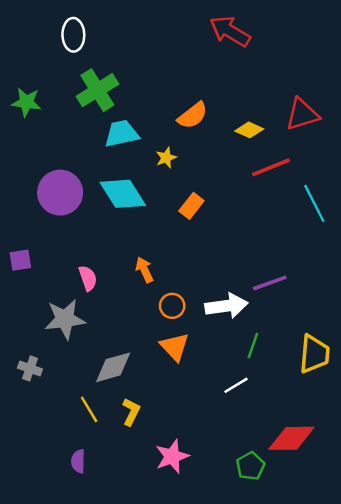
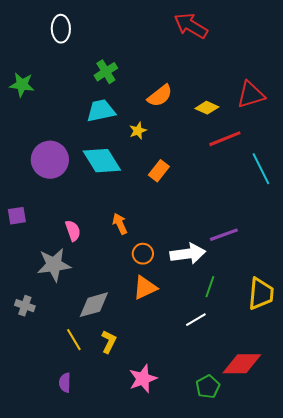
green cross: (97, 90) -> (106, 72), moved, size x0.7
orange triangle: (175, 347) -> (145, 288), turned 48

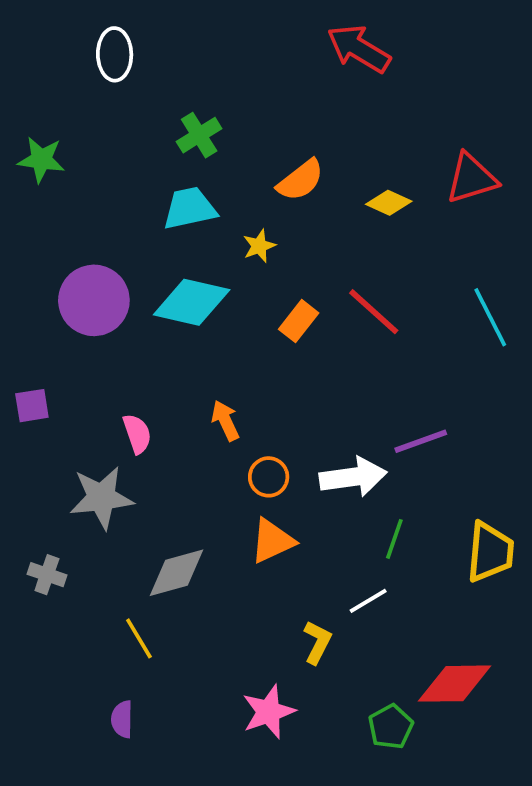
red line: (225, 139) -> (374, 312), moved, turned 64
cyan diamond: (102, 161) -> (192, 302), turned -45
yellow L-shape: (109, 342) -> (317, 642), moved

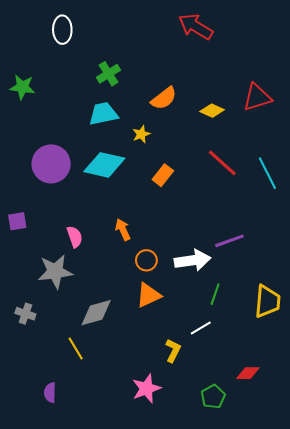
red line: (374, 312) -> (222, 163), moved
red diamond: (455, 684) -> (248, 373), size x0.6
purple semicircle: (122, 719) -> (50, 393), moved

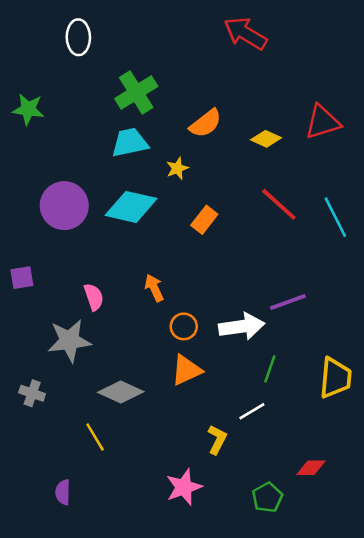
green cross: (108, 74) -> (136, 93), size x1.4
gray diamond: (96, 313) -> (121, 392), turned 40

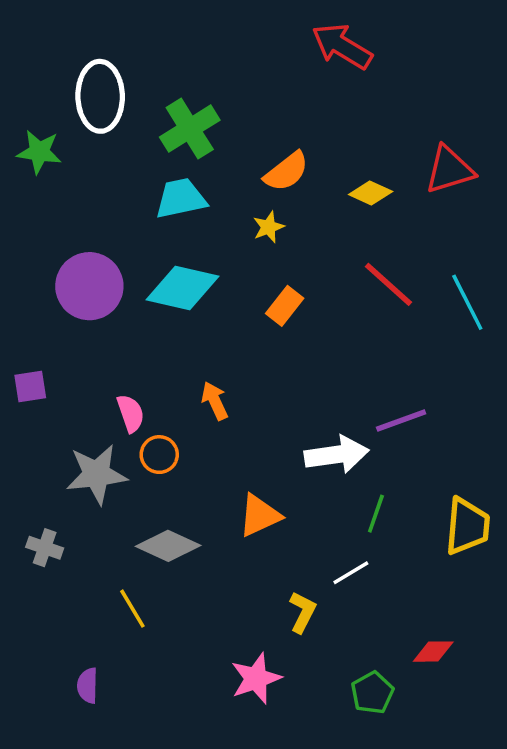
white ellipse: (78, 37) -> (100, 96), moved, size x1.4
yellow star: (177, 168) -> (268, 227), moved
orange circle: (184, 326) -> (159, 455), moved

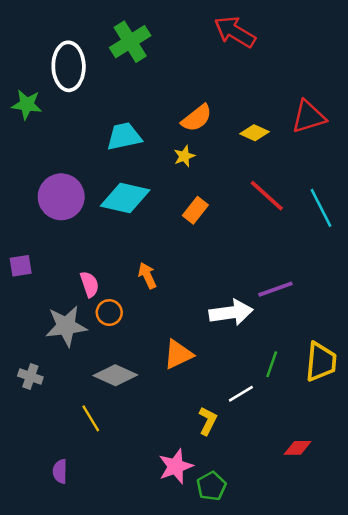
green cross: (190, 129) -> (130, 42), moved
green line: (376, 514) -> (272, 364), moved
green pentagon: (372, 693) -> (211, 486), moved

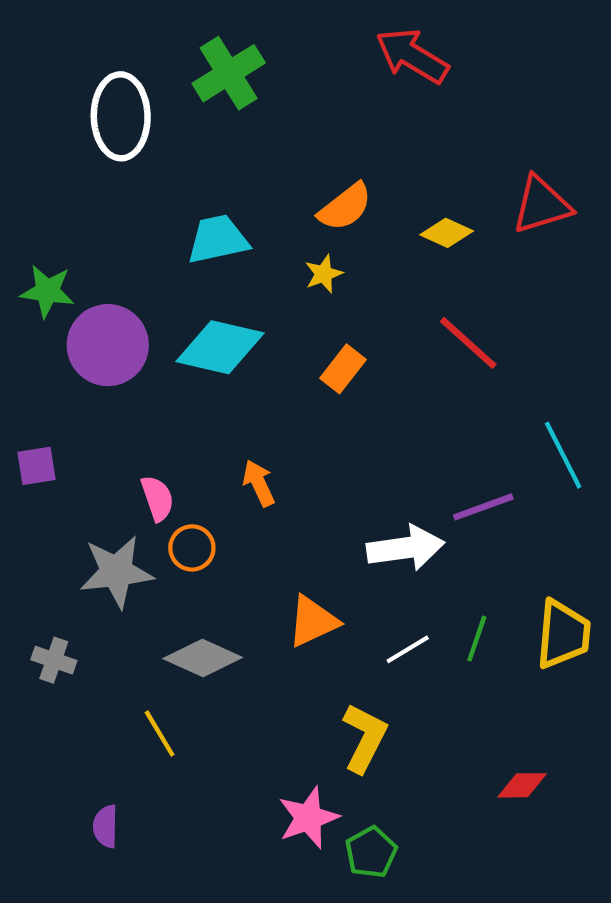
green star: (27, 104) -> (47, 291), moved
cyan line: (321, 208) -> (563, 455), moved
white line: (241, 394) -> (408, 649), moved
yellow L-shape: (208, 421) -> (365, 738), size x1.4

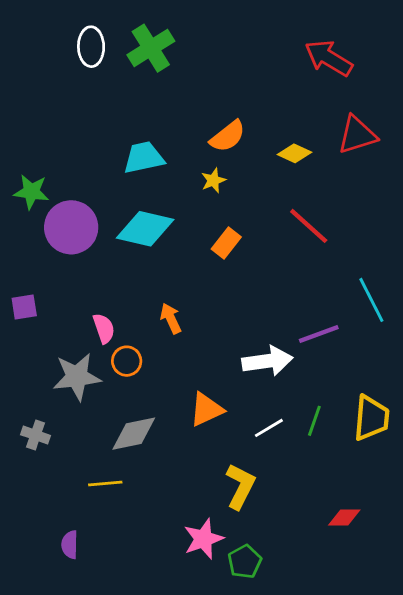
red arrow: (412, 56) -> (329, 58), moved
white ellipse: (121, 116) -> (91, 47), moved, size x0.7
gray diamond: (203, 658) -> (134, 434), turned -36
yellow line: (160, 734) -> (105, 483), turned -64

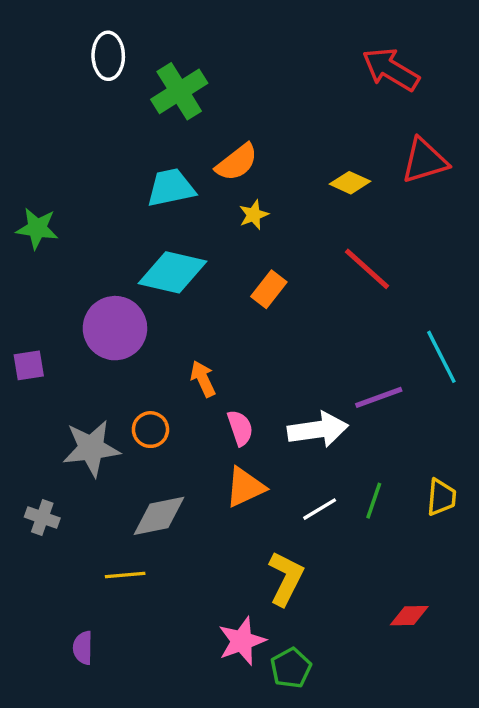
green cross: (151, 48) -> (179, 91), moved
orange semicircle: (228, 136) -> (237, 162), moved
purple circle: (71, 227) -> (115, 328), moved
pink semicircle: (104, 328) -> (240, 428), moved
yellow trapezoid: (371, 418) -> (441, 497), size x0.7

